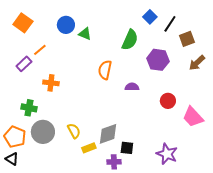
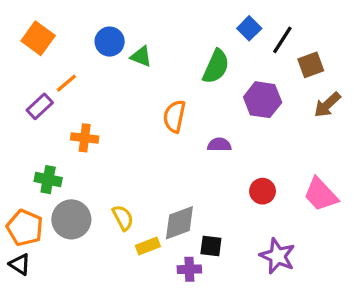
red circle: (168, 101) -> (263, 191), moved

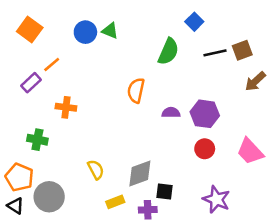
black line: (282, 40) -> (215, 53), moved, turned 45
green triangle: (141, 57) -> (110, 31), moved
purple hexagon: (263, 100) -> (205, 114), moved
gray circle: (71, 219) -> (49, 197), moved
yellow rectangle: (148, 246) -> (115, 202), moved

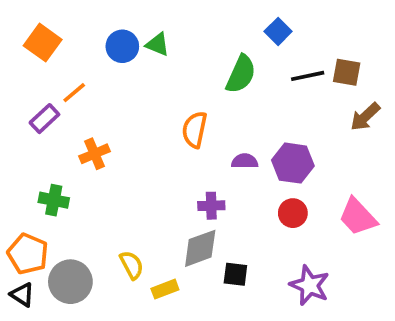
brown square: (242, 50) -> (347, 72), turned 30
orange cross: (66, 107) -> (95, 154), turned -30
yellow semicircle: (96, 170) -> (132, 265), moved
purple cross: (148, 210) -> (211, 206), moved

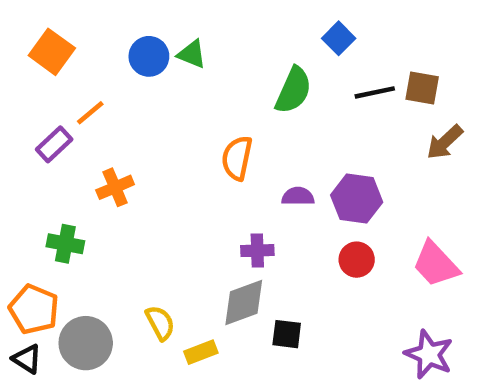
purple star: (310, 285) -> (429, 354), moved

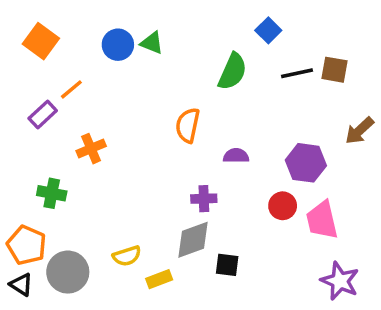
brown arrow: (445, 142) -> (360, 131), moved
purple hexagon: (357, 199) -> (306, 163), moved
pink trapezoid: (436, 264) -> (322, 220), moved, turned 30
yellow semicircle: (160, 323) -> (127, 256), turned 100

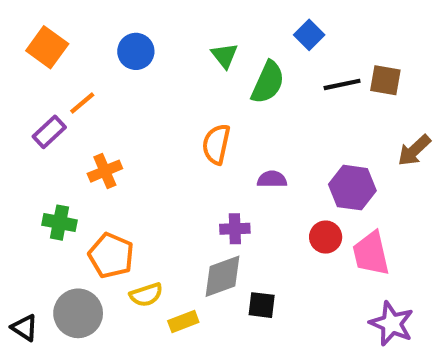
green triangle: (152, 43) -> (225, 56), moved, turned 30
orange pentagon: (27, 245) -> (111, 256), moved

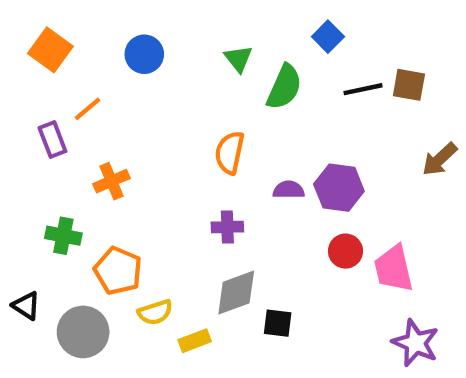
purple rectangle: (49, 132) -> (52, 140), turned -68
purple hexagon: (352, 188) -> (339, 188), moved
purple cross: (235, 229) -> (227, 227), moved
black triangle: (24, 328) -> (26, 306), moved

